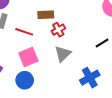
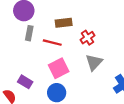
brown rectangle: (46, 15) -> (64, 23), moved

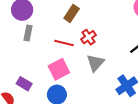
brown rectangle: (64, 23) -> (72, 13), moved, turned -49
red line: (52, 43) -> (64, 43), moved

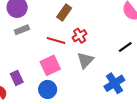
gray rectangle: (28, 33) -> (22, 30), turned 56
purple rectangle: (24, 84) -> (17, 78), turned 32

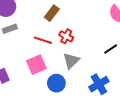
red cross: (80, 36) -> (66, 36), turned -32
blue circle: (48, 89) -> (56, 83), moved

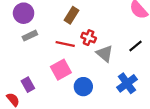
gray triangle: (71, 61) -> (105, 54), moved, turned -30

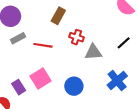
red line: (65, 44) -> (43, 45), moved
gray triangle: (105, 54) -> (93, 52), turned -42
pink square: (61, 70) -> (41, 78), moved

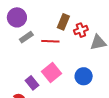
brown rectangle: (58, 16) -> (63, 22), moved
red cross: (76, 37) -> (81, 30), turned -32

